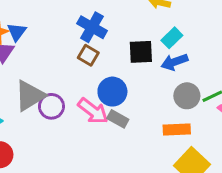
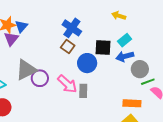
blue circle: (112, 92) -> (87, 63), moved
gray circle: (187, 96) -> (140, 69), moved
gray rectangle: (118, 119) -> (83, 91), turned 56
orange rectangle: (177, 129) -> (132, 103), moved

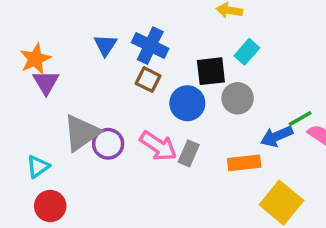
blue triangle: (21, 26) -> (105, 45), moved
blue arrow: (125, 56) -> (277, 136), moved
gray circle: (140, 69) -> (238, 98), moved
gray rectangle: (83, 91) -> (189, 153), turned 32
orange rectangle: (132, 103) -> (244, 163), moved

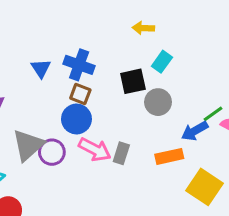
blue circle: (187, 103) -> (76, 119), moved

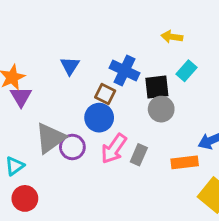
blue cross: (79, 65) -> (124, 71), moved
gray circle: (158, 102) -> (161, 109), moved
pink arrow: (95, 150) -> (114, 149), turned 92

